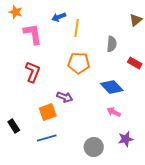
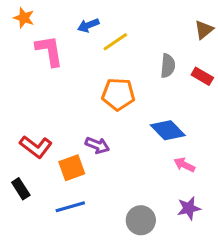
yellow line: (77, 28) -> (115, 42), turned 48
red rectangle: (135, 63) -> (202, 76), moved
red L-shape: (33, 72) -> (36, 147), moved, turned 105
pink arrow: (114, 112) -> (184, 165), moved

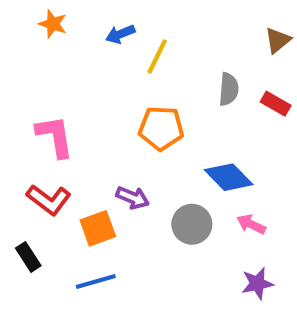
orange star: (24, 18) -> (53, 24), moved
yellow line: (115, 42) -> (157, 57), turned -30
pink L-shape: (49, 51) -> (55, 136), moved
gray circle: (141, 220) -> (192, 224), moved

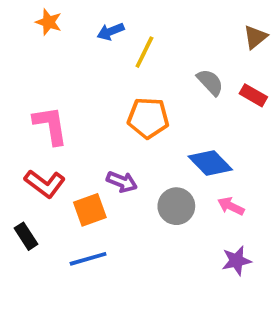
gray semicircle: (229, 89) -> (210, 82), turned -48

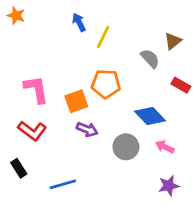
orange star: (49, 22) -> (16, 16), moved
blue arrow: (111, 31) -> (79, 22), turned 84
brown triangle: (255, 37) -> (173, 41), moved
red rectangle: (253, 95) -> (181, 85), moved
orange square: (90, 210) -> (76, 101), moved

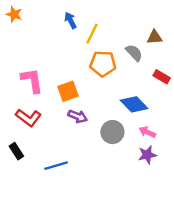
brown triangle: (173, 41) -> (154, 37), turned 35
orange pentagon: (106, 84) -> (103, 64), moved
purple star: (169, 186) -> (147, 155), moved

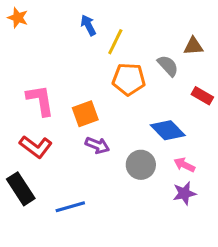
black rectangle: (16, 151) -> (21, 189), size x1.5

